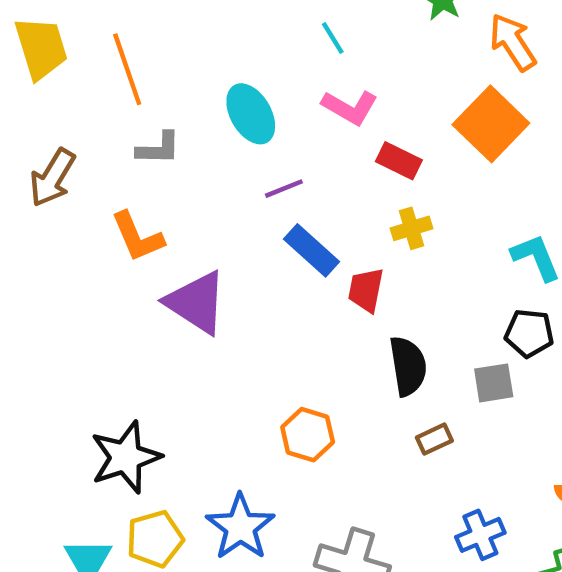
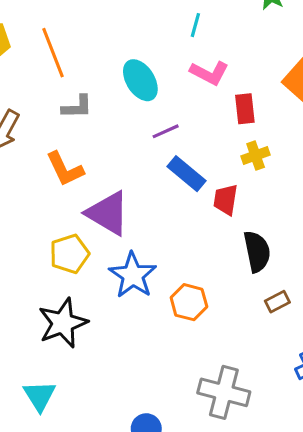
cyan line: (333, 38) -> (195, 25), turned 50
red rectangle: (399, 161) -> (245, 109), turned 60
blue star: (240, 527) -> (133, 275), moved
yellow pentagon: (155, 539) -> (69, 254), moved

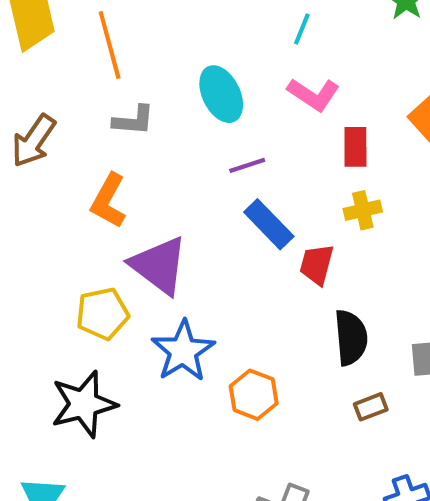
orange L-shape: (65, 169) -> (108, 201), turned 48

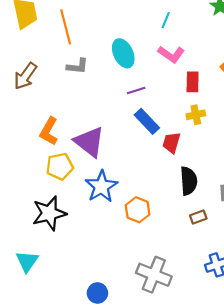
orange L-shape: (108, 201) -> (49, 131), moved

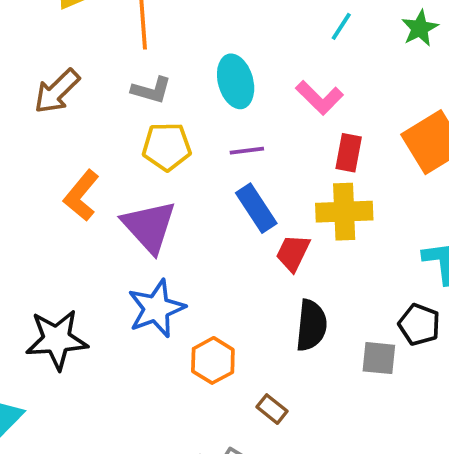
cyan line: (166, 20) -> (341, 26), moved
yellow cross: (196, 115) -> (344, 212), size x1.6
yellow pentagon: (60, 166) -> (167, 147), moved
brown rectangle: (198, 217) -> (272, 409), moved, turned 49

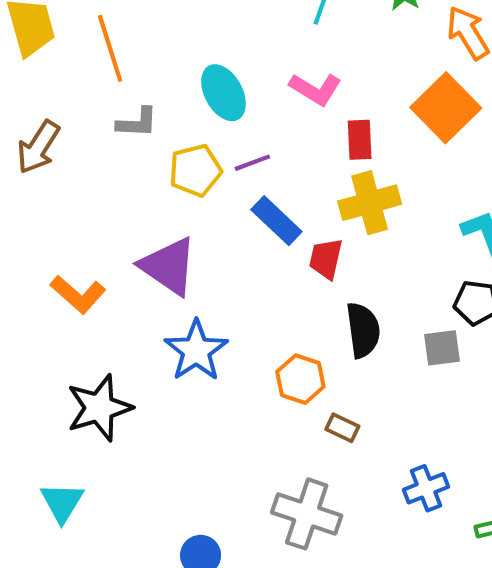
yellow pentagon: (167, 147) -> (195, 170), moved
orange L-shape: (81, 196) -> (78, 294), moved, turned -75
orange hexagon: (213, 360) -> (300, 379), moved

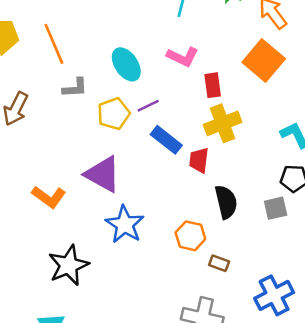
blue cross: (426, 488) -> (274, 295), size x1.4

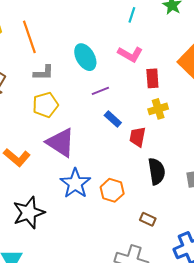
yellow pentagon: (114, 114) -> (45, 105), moved
yellow cross: (223, 123) -> (158, 109), size x0.7
blue rectangle: (166, 140) -> (113, 119), size x0.7
orange hexagon: (190, 236) -> (112, 190), moved

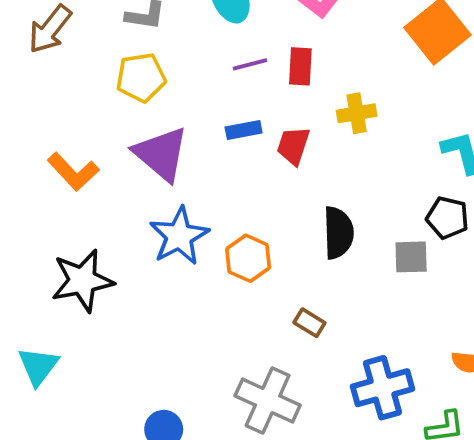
red rectangle: (152, 78) -> (300, 66), moved
blue rectangle: (113, 119) -> (244, 130), moved, turned -60
red trapezoid: (137, 137) -> (293, 146), moved

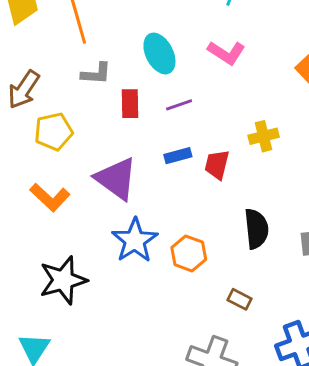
red rectangle: (300, 66) -> (130, 104), moved
yellow pentagon: (141, 77) -> (53, 132), moved

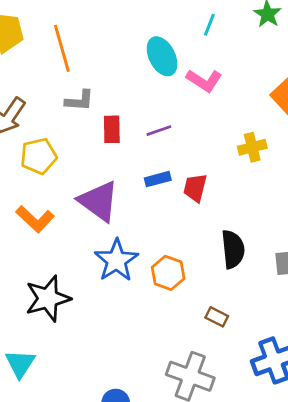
cyan ellipse: (159, 54) -> (162, 56), moved
yellow cross: (264, 136) -> (252, 147), moved

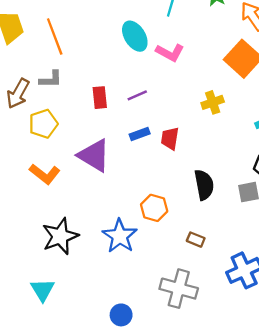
gray L-shape: (79, 101) -> (51, 79), moved
blue star: (116, 260) -> (120, 236), moved

